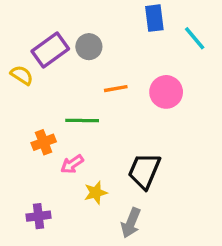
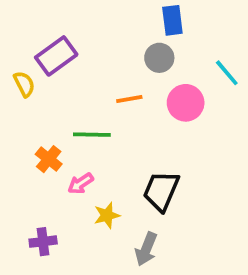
cyan line: (195, 38) -> (227, 73), moved
gray circle: (89, 47) -> (159, 58), moved
yellow semicircle: (22, 75) -> (24, 84), turned 30
orange cross: (44, 142) -> (49, 159), turned -30

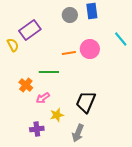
gray circle: (159, 58) -> (70, 15), moved
pink circle: (186, 103) -> (90, 49), moved
purple cross: (43, 242) -> (37, 129), moved

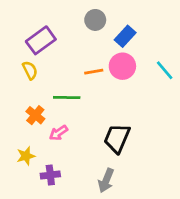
blue rectangle: (92, 11) -> (125, 36), moved, turned 49
cyan line: (121, 39) -> (165, 70), moved
yellow semicircle: (13, 45) -> (30, 70), moved
yellow star: (57, 115) -> (26, 156), moved

